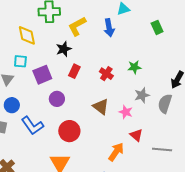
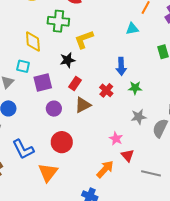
blue arrow: (109, 28) -> (121, 66), moved
brown triangle: (101, 107) -> (83, 105), moved, turned 48
pink star: (126, 112) -> (116, 138), moved
blue L-shape: (32, 126) -> (23, 149), moved

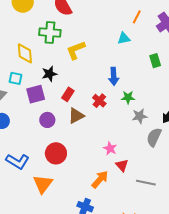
black star: (68, 60) -> (49, 74), moved
gray star: (139, 117) -> (140, 116), moved
blue L-shape: (23, 149) -> (18, 161), turned -30

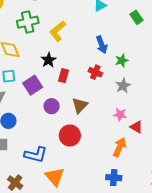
black star: (49, 74) -> (49, 60), moved
brown triangle: (76, 116) -> (80, 105), moved
gray star: (140, 116) -> (123, 86), moved
orange triangle: (43, 184) -> (55, 177), moved

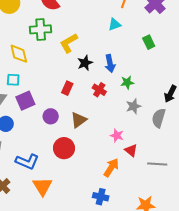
black star: (49, 60) -> (85, 63), moved
purple square: (33, 85) -> (25, 101), moved
gray star: (123, 86) -> (133, 106), moved

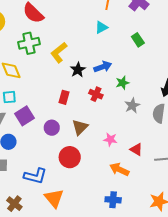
blue arrow: (110, 64) -> (103, 67), turned -90
pink star: (117, 136) -> (110, 139), moved
orange arrow: (111, 168) -> (119, 169), turned -90

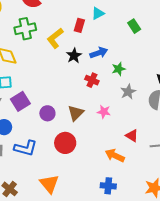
red rectangle: (64, 97) -> (79, 25), moved
pink star: (110, 139) -> (104, 112), moved
blue L-shape: (35, 176) -> (26, 148), moved

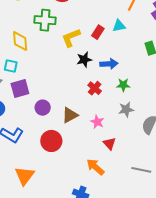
red triangle: (132, 136) -> (109, 144), moved

